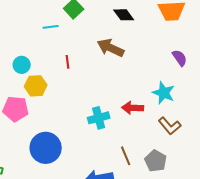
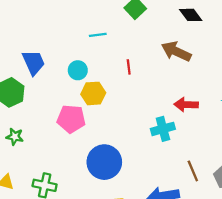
cyan line: (51, 27) -> (98, 35), moved
red arrow: (133, 108) -> (186, 105), moved

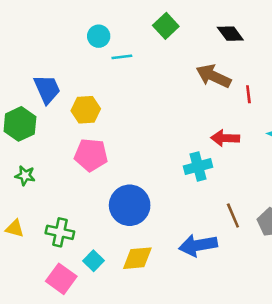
red line: (129, 67) -> (248, 94), moved
cyan circle: (78, 70) -> (99, 36), moved
yellow hexagon: (93, 93) -> (86, 110), moved

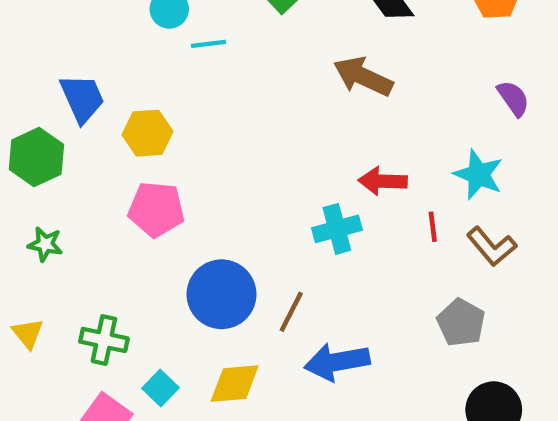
red line: (248, 94) -> (433, 227), moved
brown line: (233, 216) -> (291, 312), moved, turned 50
yellow triangle: (15, 228) -> (28, 333), turned 36

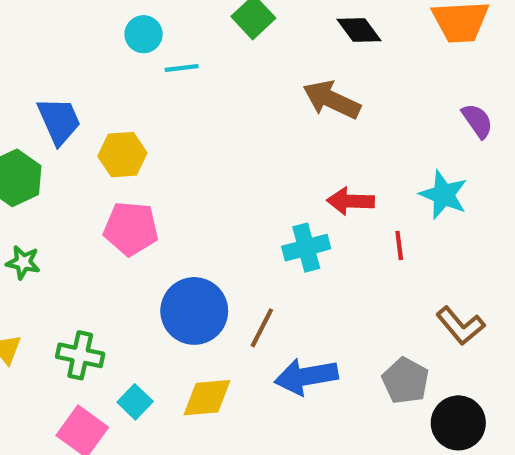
brown L-shape: (492, 246) -> (460, 326), moved
gray pentagon: (461, 323) -> (405, 381), moved

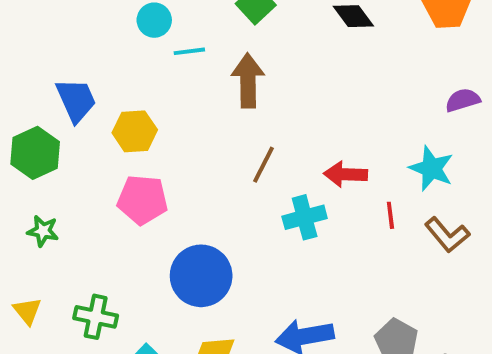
brown arrow: (332, 100) -> (248, 81), moved, turned 64
purple semicircle: (477, 121) -> (463, 100), turned -72
brown L-shape: (460, 326) -> (447, 235), moved
brown line: (262, 328) -> (264, 165), moved

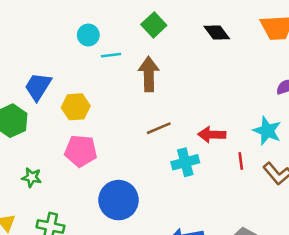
blue trapezoid: (76, 100) -> (38, 87), turned -124
brown line: (264, 165) -> (159, 128), turned 40
green star: (43, 231) -> (32, 177), moved

